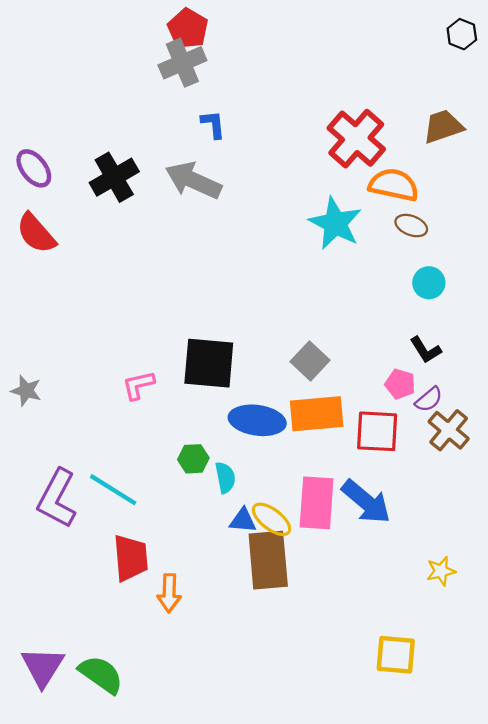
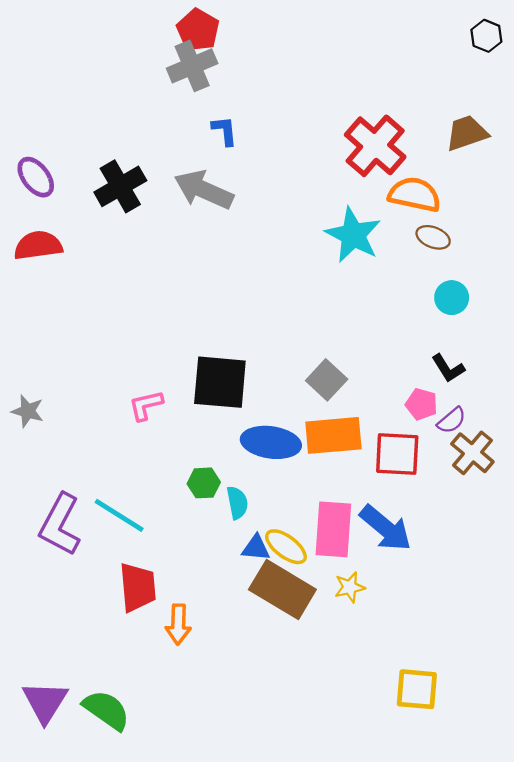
red semicircle: (36, 233) -> (38, 245), turned 123
brown rectangle: (268, 560) -> (282, 590), turned -54
yellow star: (441, 571) -> (350, 587), moved

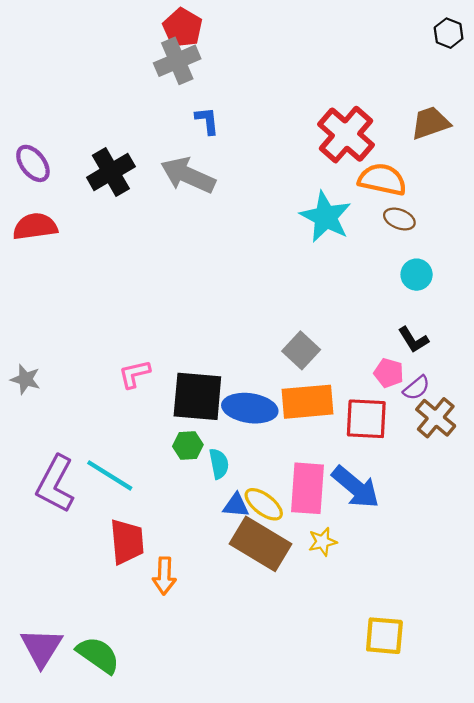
black square: (220, 382) -> (197, 396), moved

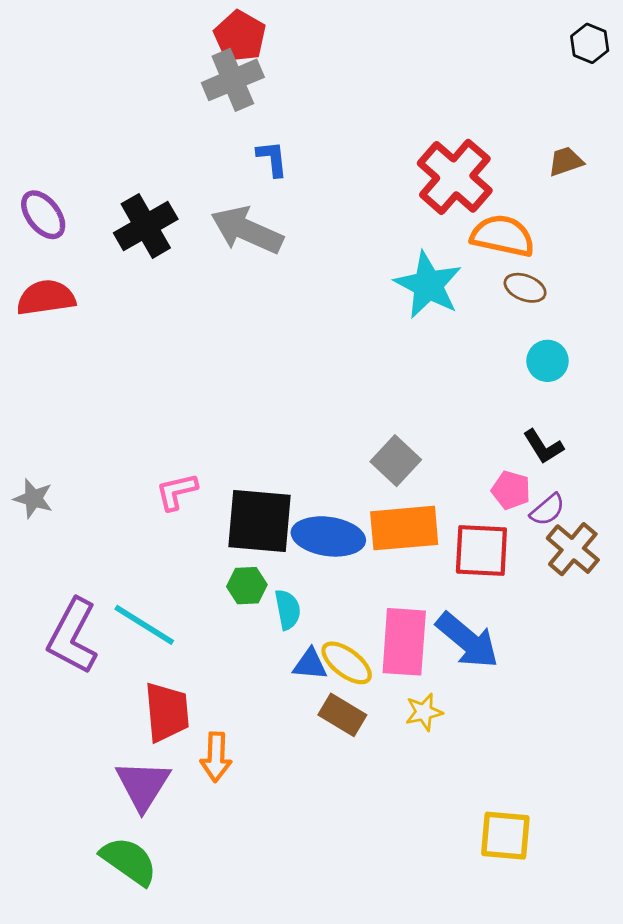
brown trapezoid: (430, 123) -> (566, 161), size x0.7
brown rectangle: (261, 544) -> (342, 715), size x0.6
purple triangle: (41, 647) -> (143, 785), moved

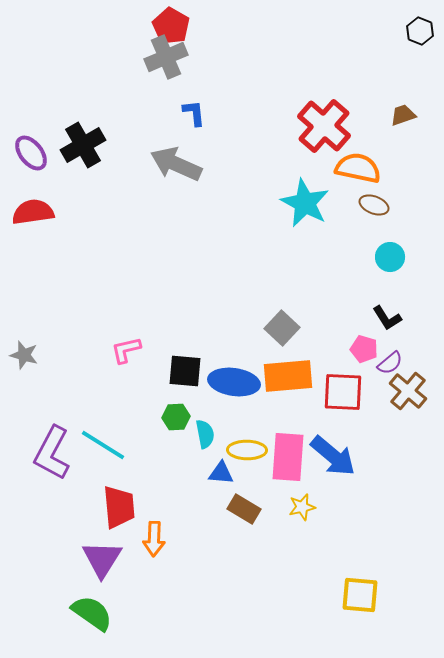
black cross: (146, 226) -> (83, 145), moved
black square: (260, 521) -> (185, 371), size x0.7
yellow ellipse: (347, 663) -> (247, 450), moved, turned -36

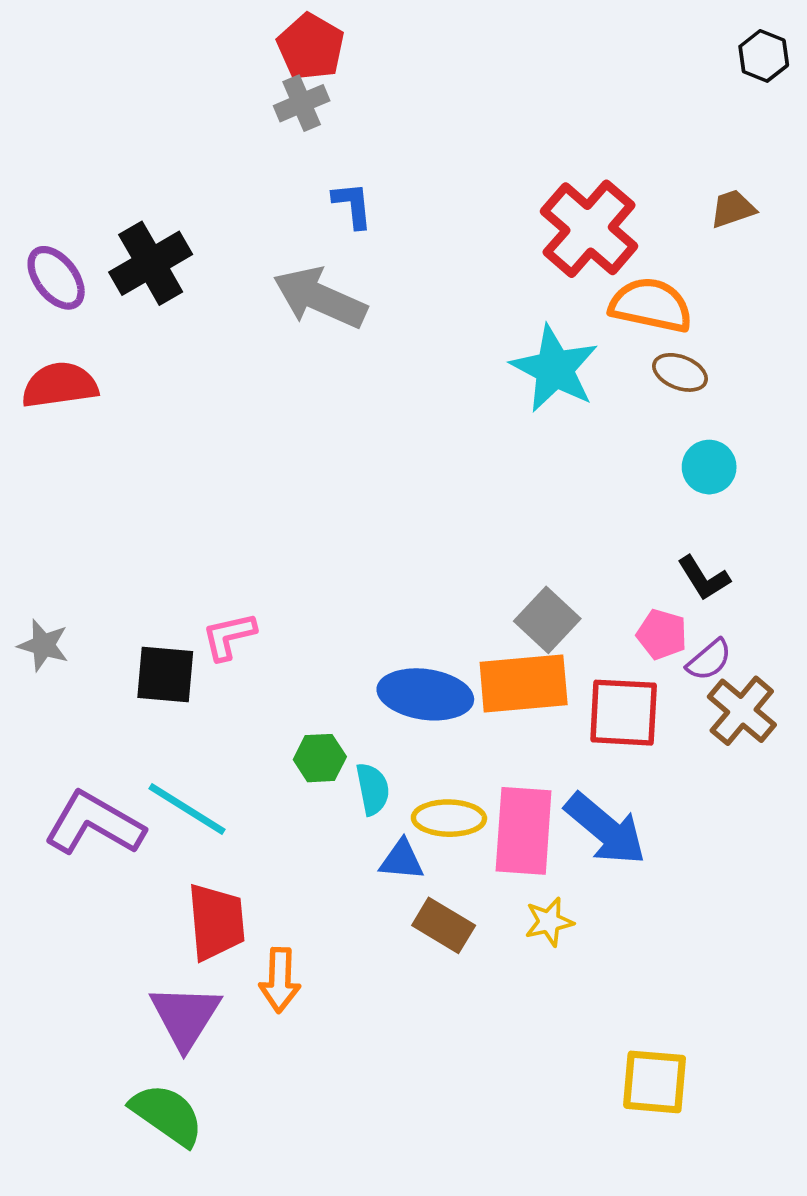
gray cross: (166, 57) -> (302, 103), size x0.7
gray square: (282, 328) -> (547, 620), moved
black square: (185, 371) -> (165, 674), moved
purple L-shape: (52, 453) -> (94, 824), turned 92

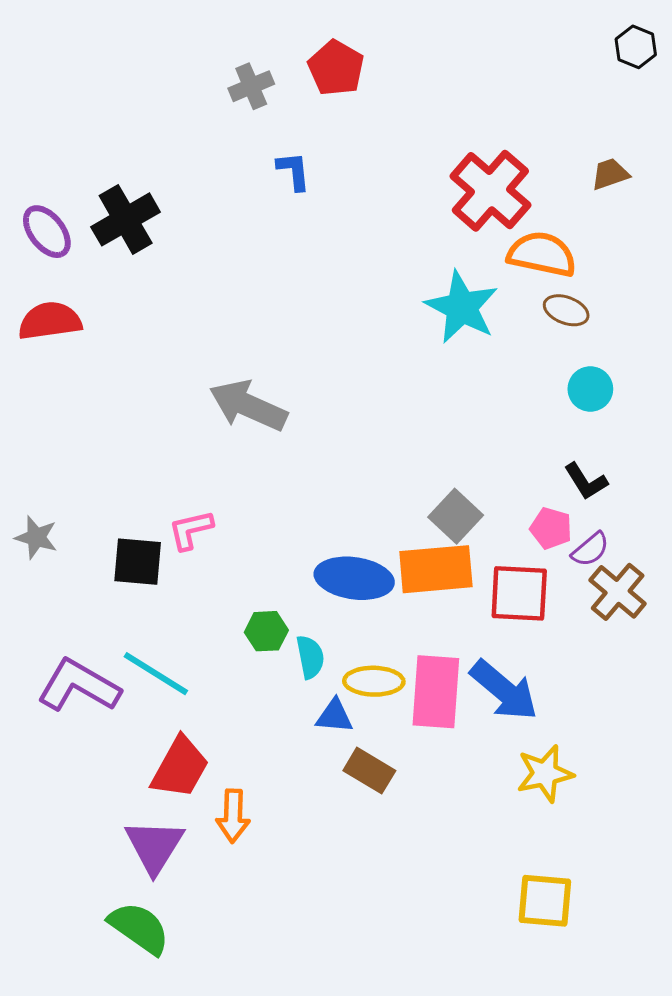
red pentagon: (311, 47) -> (336, 68), moved
gray arrow: (320, 298) -> (248, 406), moved
red trapezoid: (216, 922) -> (180, 767), turned 34
yellow star: (549, 922) -> (545, 774), moved, size x1.4

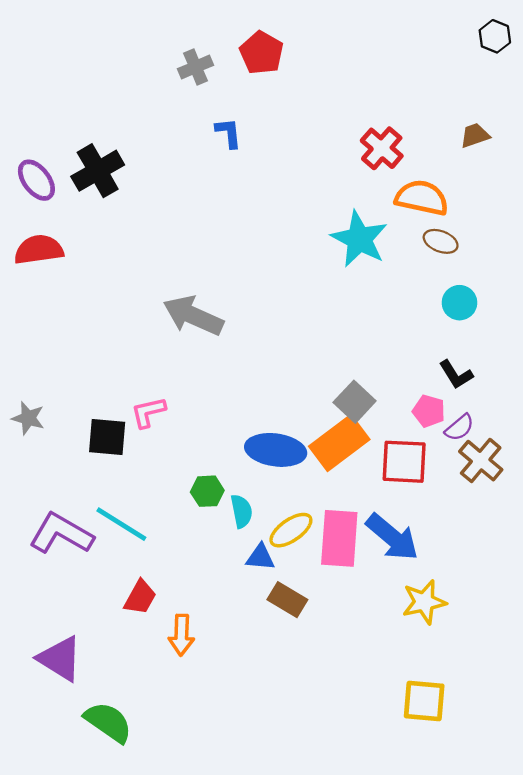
red cross: (490, 191) -> (382, 148), size x0.7
orange rectangle: (436, 569) -> (339, 443), turned -32
yellow ellipse: (374, 681) -> (291, 530), turned -36
red trapezoid: (180, 767) -> (140, 597), size x0.7
purple triangle: (154, 846) -> (60, 659), moved, turned -30

